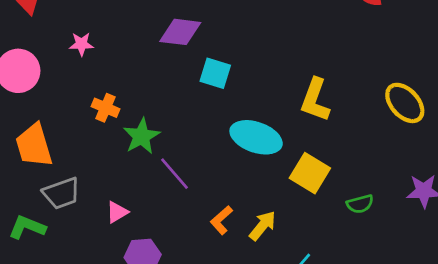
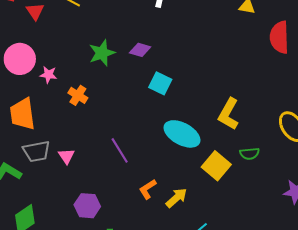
purple diamond: (180, 32) -> (140, 50), size x0.7
pink star: (81, 44) -> (48, 75), moved
green star: (142, 136) -> (102, 53), moved
green semicircle: (360, 204) -> (250, 154), moved
pink triangle: (117, 212) -> (66, 156), moved, turned -42

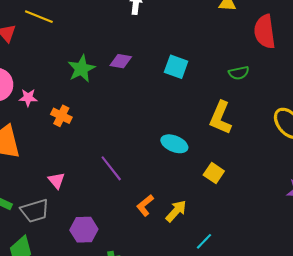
cyan square: (160, 83) -> (176, 67), moved
cyan ellipse: (182, 134) -> (174, 144), size x0.7
gray trapezoid: (37, 151) -> (35, 211), moved
green semicircle: (250, 154) -> (239, 73), moved
yellow square: (216, 166) -> (214, 173), size x0.7

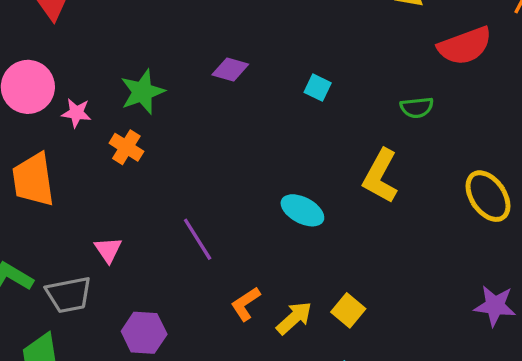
red semicircle: (265, 32) -> (465, 46), turned -108
cyan square: (176, 67) -> (318, 88), size x0.7
green star: (81, 69) -> (142, 92), moved
yellow square: (214, 173) -> (348, 310), moved

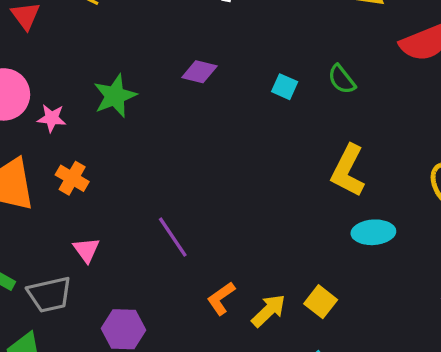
green semicircle: (417, 107) -> (342, 79), moved, turned 60
orange cross: (126, 147) -> (72, 178), moved
cyan ellipse: (302, 210) -> (373, 232), moved, turned -30

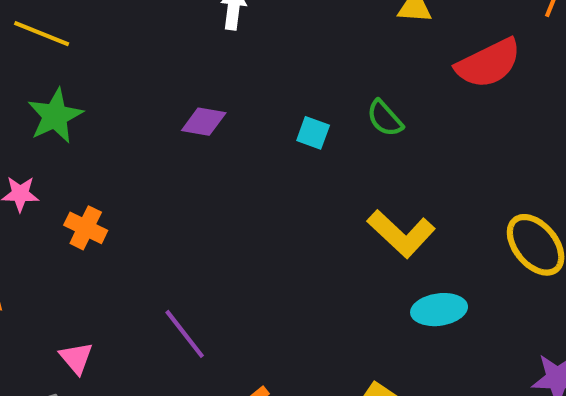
green star: (115, 96) -> (55, 116), moved
yellow L-shape: (348, 171) -> (401, 234), turned -70
orange cross: (72, 178) -> (86, 228), moved

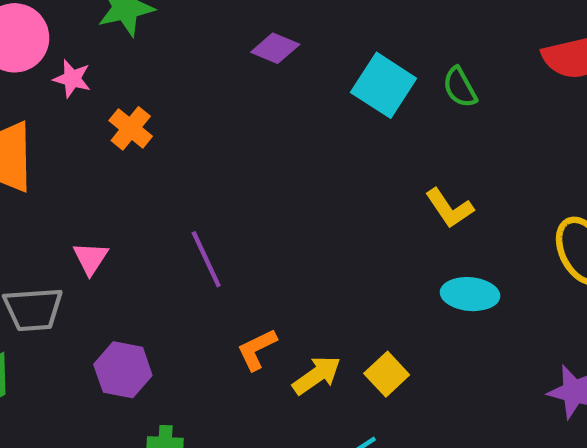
cyan square: (313, 133) -> (384, 85), size x1.8
yellow L-shape: (401, 234) -> (449, 208), size x0.7

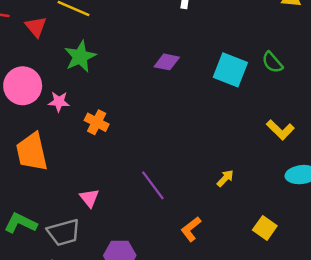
yellow arrow: (317, 375) -> (225, 178), moved, size x0.7

